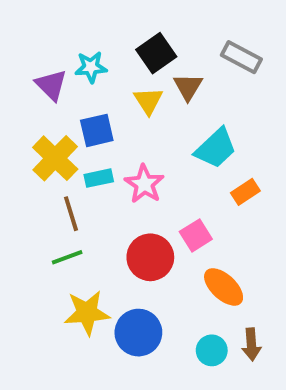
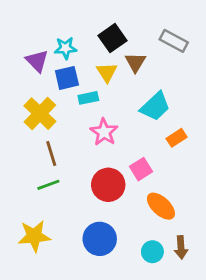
blue square: (97, 130) -> (67, 78), moved
cyan rectangle: (99, 178) -> (88, 98), moved
yellow star: (87, 313) -> (34, 236), moved

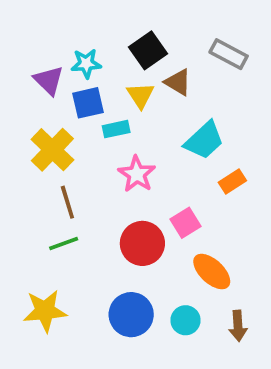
brown triangle: (135, 62) -> (178, 82), turned -30
cyan circle: (152, 252) -> (186, 320), moved

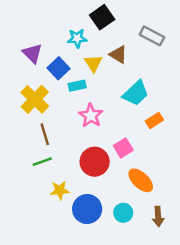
black square: (148, 50) -> (102, 17), moved
cyan star: (86, 63) -> (77, 38), moved
blue square: (88, 103) -> (58, 68), turned -30
yellow star: (45, 311) -> (60, 190), moved, size x0.7

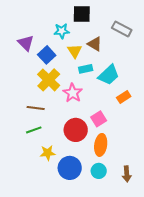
black square: (102, 17) -> (82, 14), turned 36
cyan rectangle: (77, 86) -> (86, 69), moved
yellow cross: (35, 99) -> (49, 80), moved
brown line: (45, 134) -> (36, 108), turned -66
orange ellipse: (141, 180) -> (101, 145), moved, turned 55

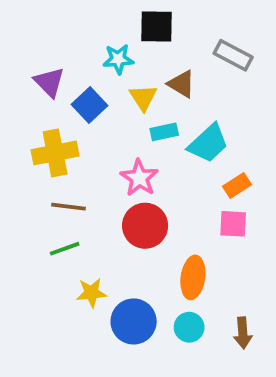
yellow cross: (49, 80) -> (55, 153), moved, turned 35
pink square: (99, 119) -> (233, 224), moved, turned 35
red circle: (76, 130) -> (145, 226), moved

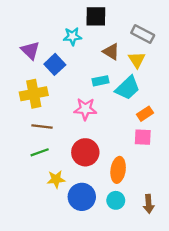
yellow triangle: (143, 97) -> (137, 60), moved
pink star: (139, 178) -> (85, 109), turned -30
red circle: (145, 226) -> (85, 152), moved

